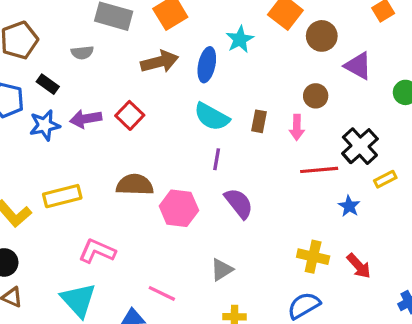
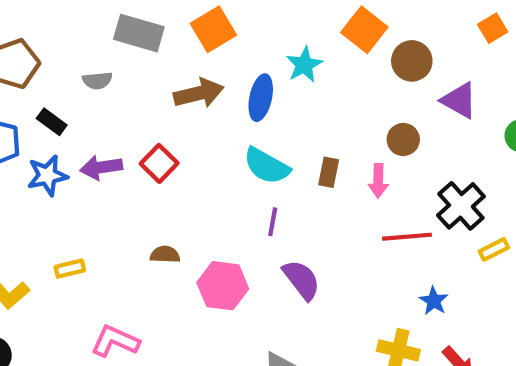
brown semicircle: (135, 185) -> (165, 254), size x0.6
yellow rectangle: (62, 196) -> (70, 269), size x0.6
blue star: (349, 206) -> (434, 301), moved

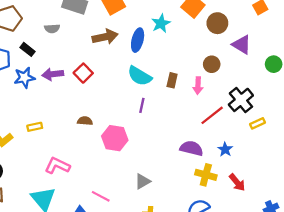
red line: (407, 237) -> (212, 115), turned -35
purple semicircle: (301, 280) -> (192, 148), moved, turned -40

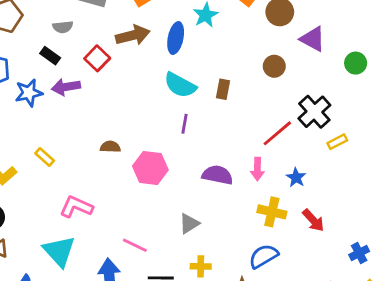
black rectangle: (28, 49) -> (50, 56), moved
red square: (83, 73) -> (97, 58), moved
pink arrow: (198, 86) -> (257, 169), moved
yellow rectangle: (35, 127) -> (45, 157), turned 56
purple semicircle: (192, 148) -> (218, 175), moved

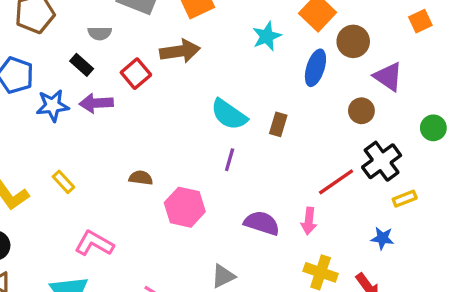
blue ellipse: (176, 38) -> (315, 68), moved
green circle: (356, 63) -> (433, 128), moved
brown circle: (274, 66) -> (361, 111), moved
blue star: (296, 178) -> (382, 238), moved, turned -30

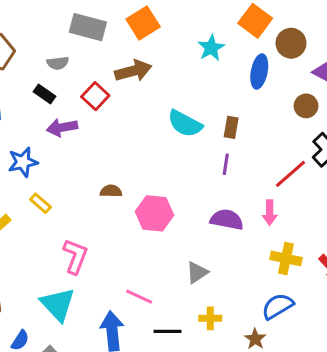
blue star: (53, 106) -> (23, 162), moved
purple line: (230, 160) -> (226, 164), moved
pink L-shape: (94, 243) -> (75, 256), turned 88

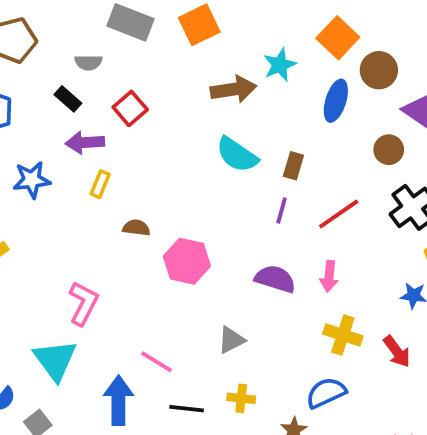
brown arrow: (133, 71) -> (233, 89), moved
red line: (290, 174) -> (339, 214), moved
yellow rectangle: (40, 203) -> (100, 184), moved, turned 65

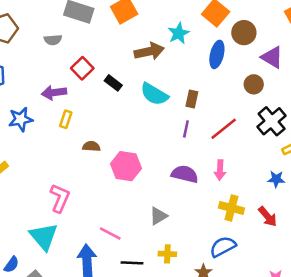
black rectangle: (68, 99) -> (113, 83), moved

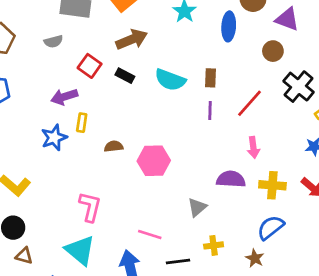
brown arrow: (149, 51) -> (132, 39), moved
blue star: (21, 119) -> (54, 138), moved
purple semicircle: (185, 174) -> (231, 179), moved

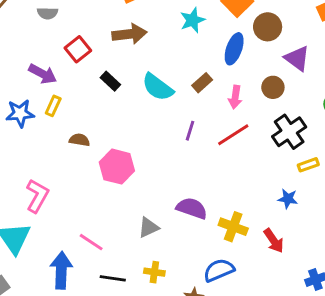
black rectangle: (125, 76) -> (110, 81), moved
brown rectangle: (211, 78) -> (202, 83), moved, turned 30
purple arrow: (64, 97) -> (43, 74), turned -150
pink arrow: (253, 147) -> (235, 97), moved

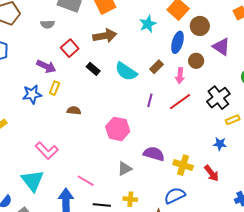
brown circle: (273, 87) -> (196, 61), moved
pink hexagon: (117, 167) -> (118, 129), moved
pink L-shape: (37, 196) -> (47, 151), turned 110

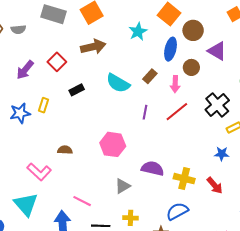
gray semicircle: (47, 24) -> (18, 29), moved
purple arrow: (46, 66) -> (25, 70), moved, turned 108
black rectangle: (93, 69) -> (77, 90), moved, turned -64
brown semicircle: (74, 111) -> (65, 150), moved

